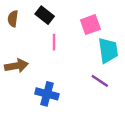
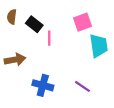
black rectangle: (45, 15) -> (34, 24), moved
purple line: (100, 81) -> (82, 86), moved

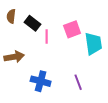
pink square: (82, 22) -> (72, 29), moved
purple line: (82, 86) -> (78, 82), turned 35

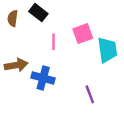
black rectangle: (32, 23) -> (38, 13), moved
blue cross: (41, 81) -> (43, 78), moved

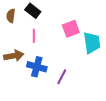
pink line: (54, 42) -> (34, 36), moved
purple line: (90, 94) -> (62, 77), moved, turned 49

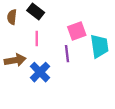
blue cross: (37, 67) -> (40, 72), turned 30
purple line: (62, 77) -> (67, 54), moved, turned -35

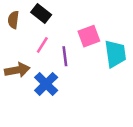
pink line: (37, 39) -> (42, 45), turned 32
purple line: (67, 54) -> (65, 56), moved

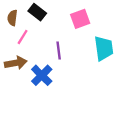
pink square: (89, 36) -> (80, 19), moved
pink line: (42, 45) -> (23, 37), moved

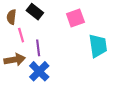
pink line: (23, 37) -> (21, 35), turned -48
purple line: (59, 51) -> (38, 48), moved

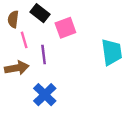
pink square: (75, 18) -> (65, 28), moved
blue cross: (39, 71) -> (45, 95), moved

